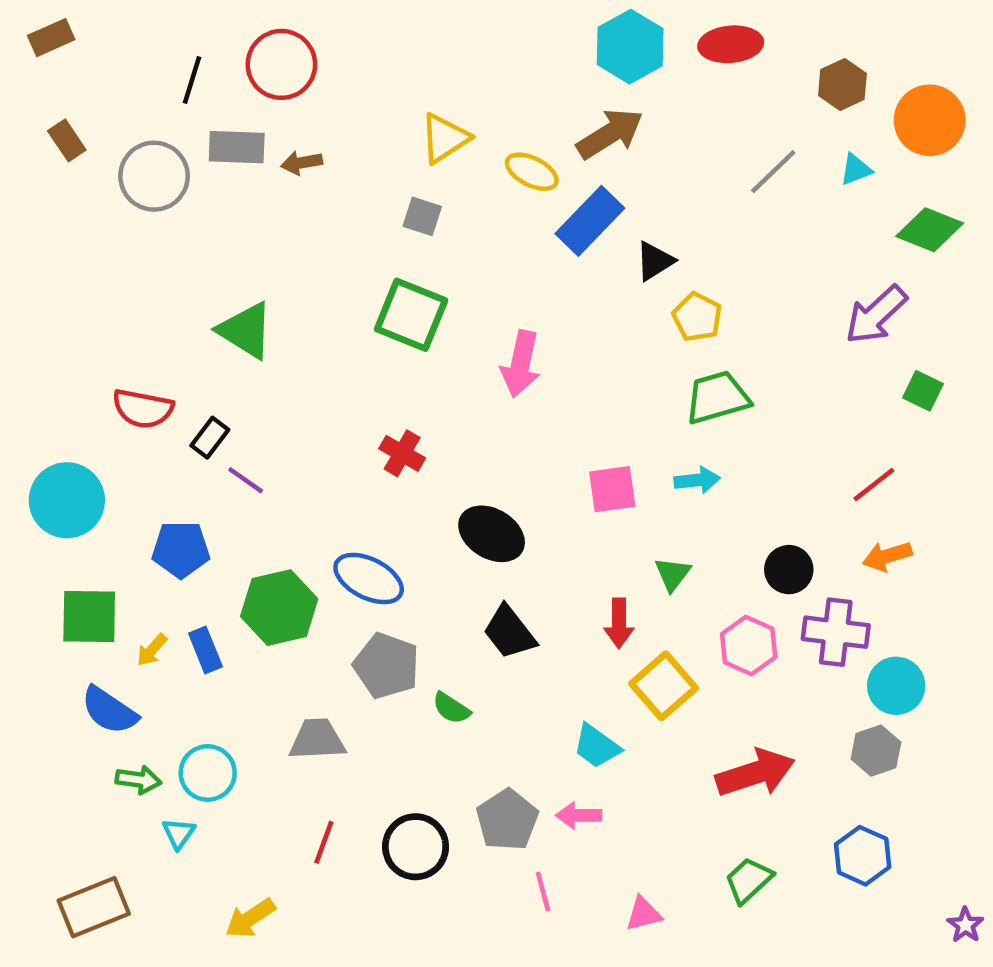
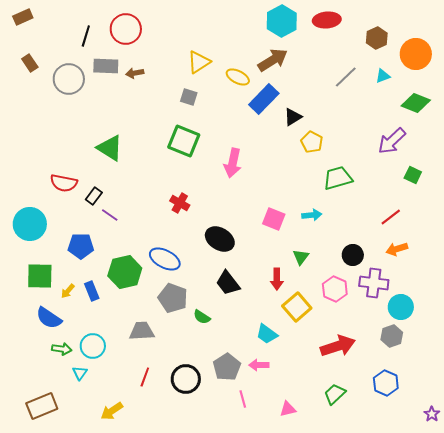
green trapezoid: (717, 397) -> (338, 178), moved
pink square: (612, 489) -> (274, 219), turned 30

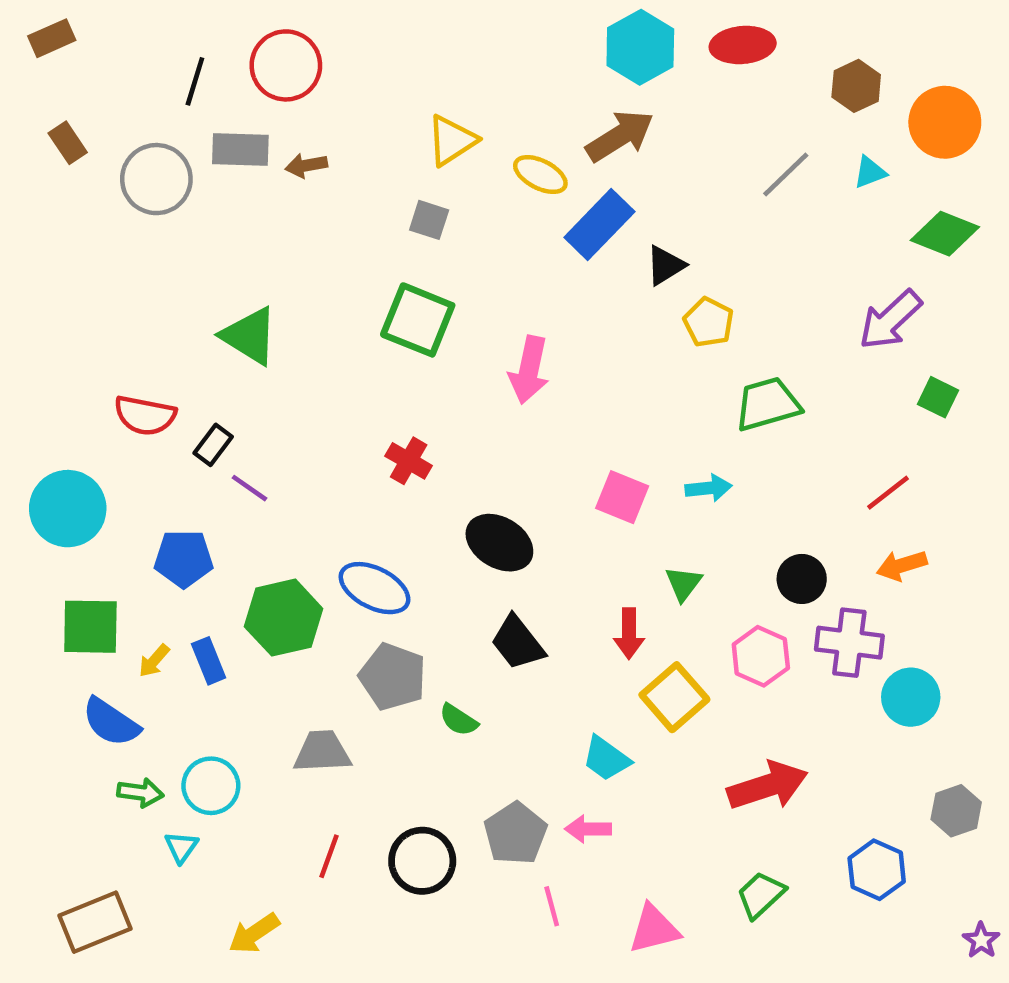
gray hexagon: (392, 336) -> (956, 811), moved
pink triangle: (288, 409) -> (654, 929), size x1.4

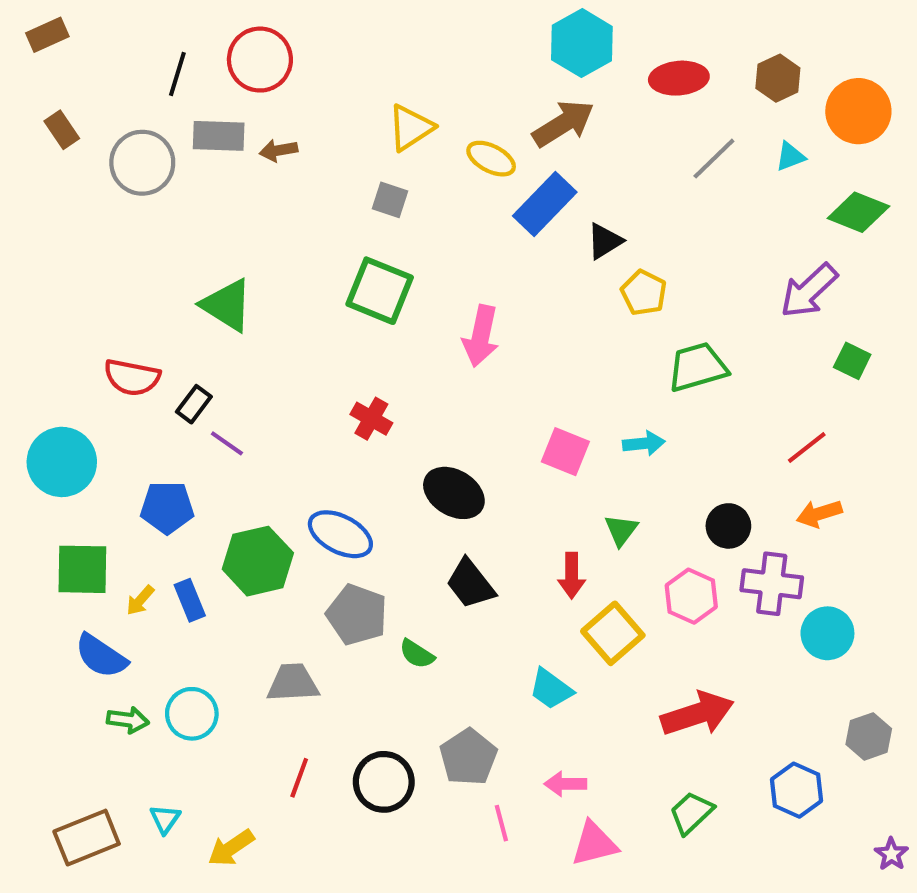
red ellipse: (743, 45) -> (679, 78), moved
pink arrow: (588, 829) -> (565, 784), moved
cyan triangle: (181, 847) -> (165, 819), moved

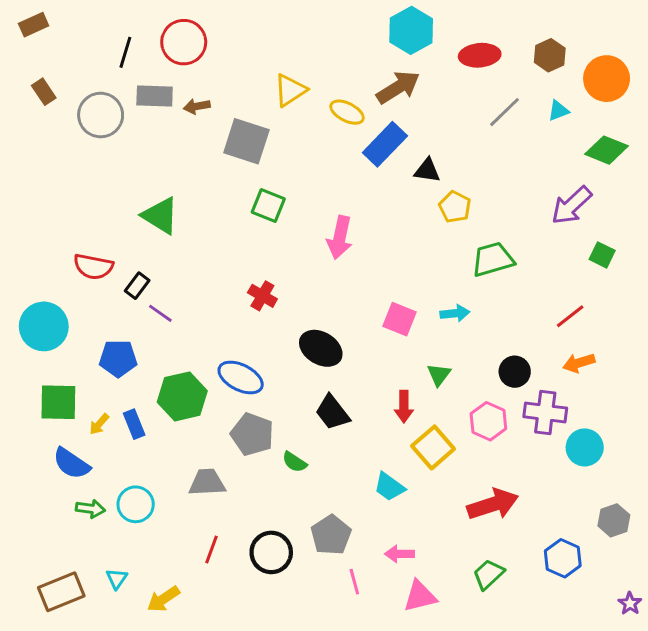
gray square: (390, 200) -> (246, 141), moved, size x1.8
black triangle: (605, 241) -> (427, 170), turned 40
green square: (380, 291) -> (268, 205), size x0.7

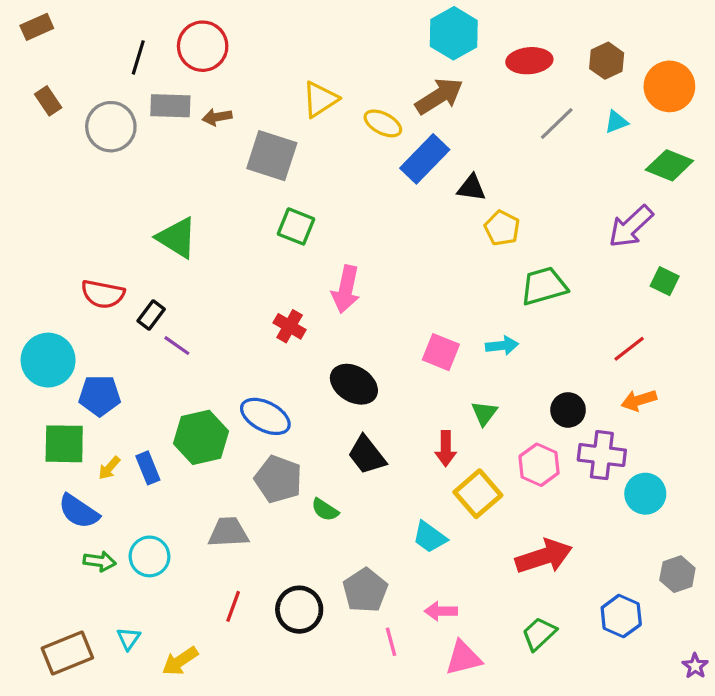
pink arrow: (340, 237) -> (346, 289), moved
blue pentagon: (118, 359) -> (100, 395), moved

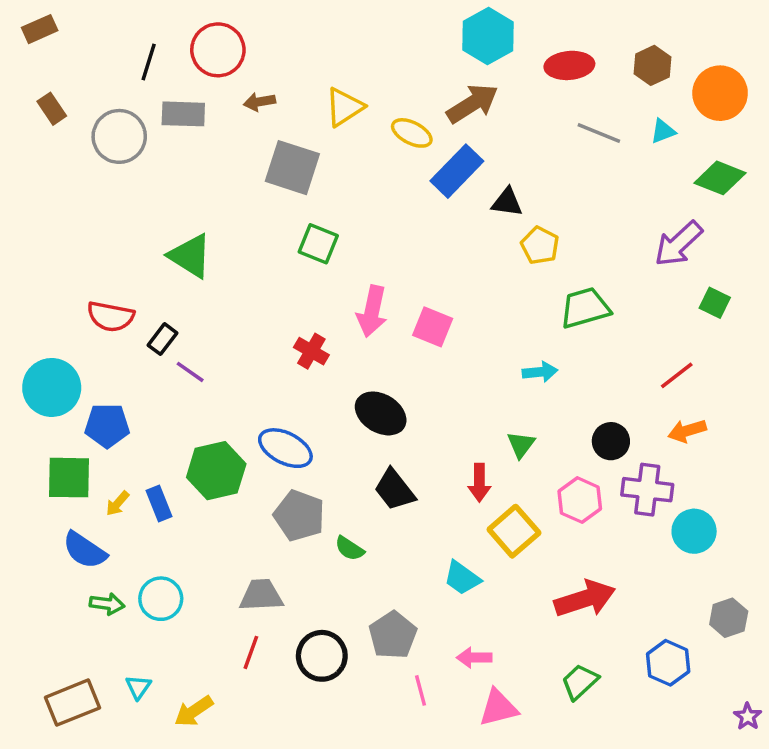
brown arrow: (217, 117) -> (259, 102), moved
gray line: (557, 123) -> (599, 133), turned 66
pink square: (441, 352) -> (433, 327), moved
gray trapezoid: (228, 532) -> (261, 595), moved

